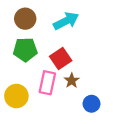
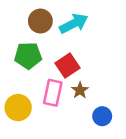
brown circle: (25, 19) -> (40, 21), moved

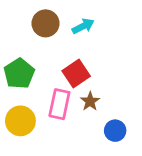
cyan arrow: (74, 23) -> (83, 26), size x0.7
green pentagon: (28, 56) -> (19, 74), moved, turned -30

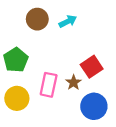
red square: (76, 74) -> (92, 67), moved
blue circle: (115, 131) -> (94, 106), size x1.5

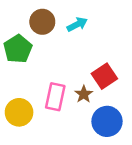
green pentagon: (16, 60) -> (18, 49), moved

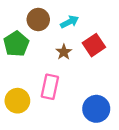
red square: (104, 76) -> (94, 45), moved
brown star: (84, 94) -> (64, 52), moved

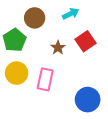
cyan arrow: (70, 22) -> (71, 14), moved
yellow circle: (17, 101) -> (17, 73), moved

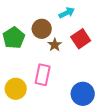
brown circle: (35, 18) -> (42, 29), moved
yellow circle: (17, 73) -> (16, 89), moved

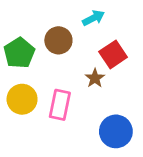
brown star: (55, 45) -> (95, 78), moved
yellow circle: (16, 89) -> (22, 99), moved

